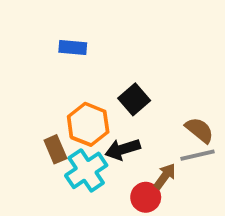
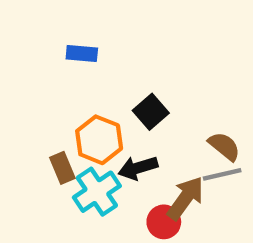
brown arrow: (165, 176) -> (185, 198), size x1.5

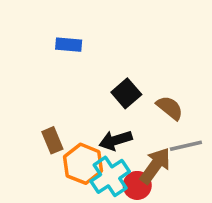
orange hexagon: (99, 140) -> (83, 164), moved
brown semicircle: (224, 146) -> (170, 108), moved
cyan cross: (97, 192) -> (110, 176), moved

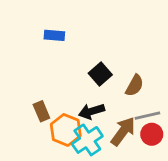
brown semicircle: (170, 108) -> (135, 86), turned 80
red circle: (137, 185) -> (152, 134), moved

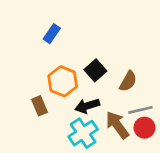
blue rectangle: (54, 35) -> (52, 34), turned -60
orange hexagon: (66, 130) -> (63, 81), moved
brown arrow: (123, 131) -> (117, 125), turned -72

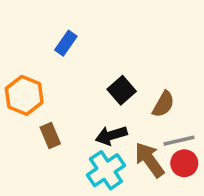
orange hexagon: (63, 81) -> (24, 95), moved

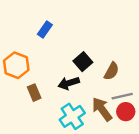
black arrow: (111, 135) -> (69, 83), moved

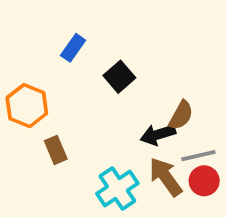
black square: (83, 62) -> (119, 77), moved
black arrow: (69, 83) -> (158, 135), moved

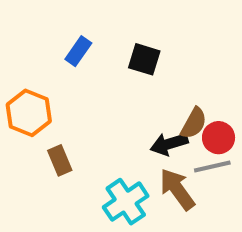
black square: (119, 77) -> (144, 59), moved, turned -32
red circle: (204, 181) -> (219, 138), moved

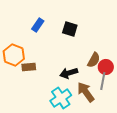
black arrow: (169, 144) -> (69, 73), moved
brown rectangle: (60, 160) -> (29, 67), moved, turned -72
gray line: (212, 167) -> (103, 81), turned -66

